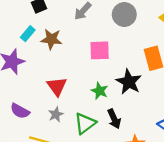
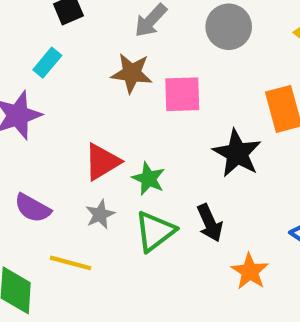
brown star: (51, 39) -> (132, 73), moved
red triangle: (57, 86) -> (102, 162), turned 35
green star: (100, 91) -> (149, 179), moved

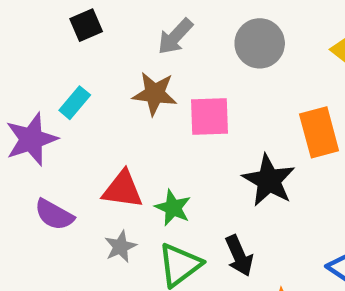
cyan rectangle: (47, 63) -> (75, 103), moved
red triangle: (102, 162) -> (123, 189), turned 39
purple semicircle: (33, 208) -> (54, 215), moved

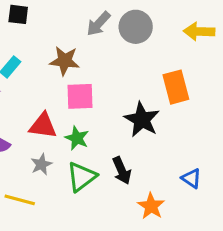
black square: (86, 25) -> (18, 14), turned 30
gray arrow: (175, 37) -> (99, 24), moved
pink square: (209, 116) -> (80, 96), moved

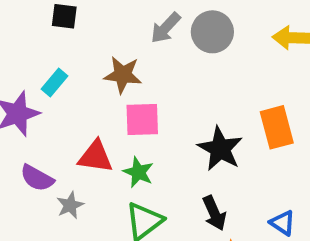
orange rectangle: (176, 87) -> (277, 127), moved
gray star: (41, 164) -> (70, 205), moved
black arrow: (122, 171) -> (214, 213), moved

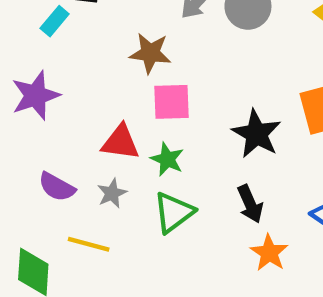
cyan rectangle: (55, 83) -> (55, 21), moved
purple semicircle: (37, 178) -> (57, 187), moved
gray star: (70, 205) -> (112, 193), moved

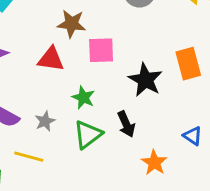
pink square: (171, 102) -> (101, 50), moved
red triangle: (120, 142) -> (51, 59), moved
black arrow: (250, 204) -> (126, 124), moved

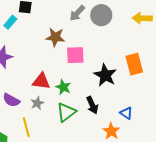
red triangle: (51, 59) -> (41, 81), moved
blue triangle: (193, 136) -> (126, 113), moved
yellow line: (29, 157) -> (26, 127), turned 60

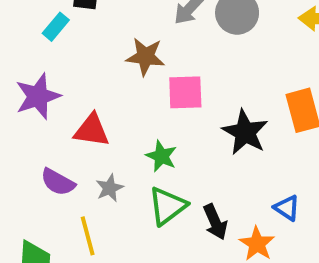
red triangle: (41, 81) -> (92, 130), moved
black arrow: (92, 105) -> (215, 222), moved

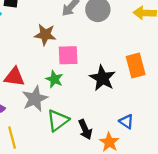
green star: (161, 156) -> (54, 79), moved
gray star: (110, 188) -> (35, 99), moved, size x1.6

